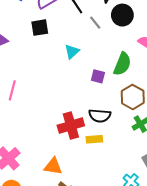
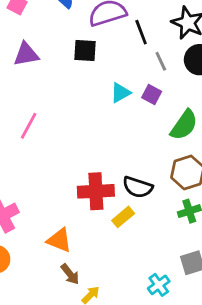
purple square: (98, 76) -> (152, 95), moved
yellow rectangle: (94, 139) -> (123, 217), turned -49

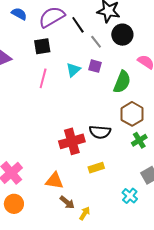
pink line: (29, 126) -> (43, 78), moved
yellow rectangle: (123, 217) -> (96, 168), moved, turned 35

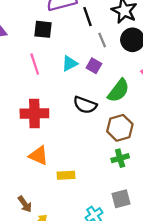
pink line: (43, 78) -> (35, 64), turned -48
black semicircle: (100, 132) -> (85, 105), moved
red cross: (72, 141) -> (34, 113), moved
orange triangle: (54, 181) -> (39, 156), moved

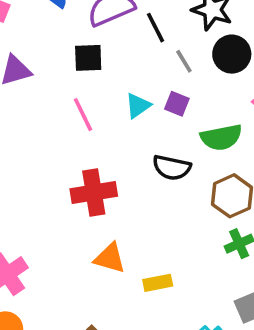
green semicircle: (118, 91) -> (221, 137), turned 50

